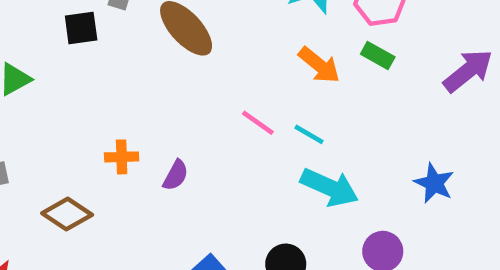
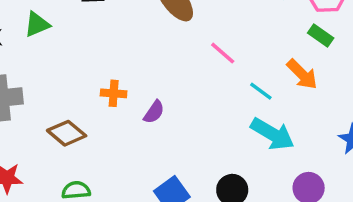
orange arrow: (319, 65) -> (302, 74), moved
pink line: (258, 123) -> (223, 53), moved

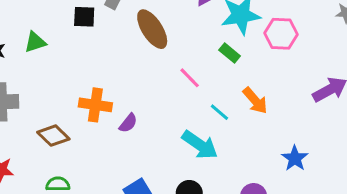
green rectangle: (321, 36) -> (230, 53), moved
orange cross: (114, 93) -> (95, 105), size x1.5
cyan arrow: (272, 134) -> (200, 145), moved

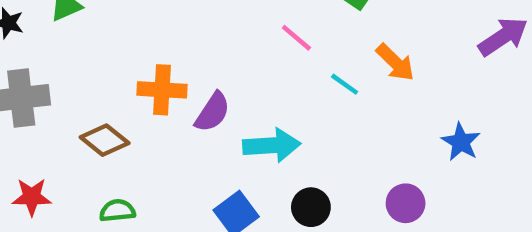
purple semicircle: (128, 123) -> (212, 112), size x1.4
cyan arrow: (200, 145) -> (272, 145), moved, turned -33

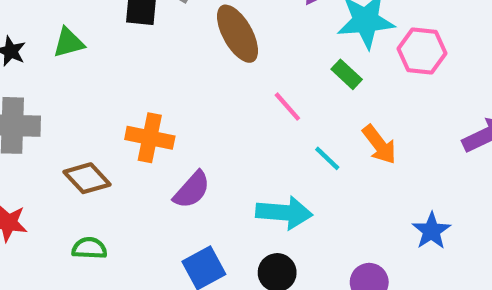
purple semicircle: (212, 112) -> (192, 190), moved
cyan arrow: (272, 145) -> (284, 213), moved

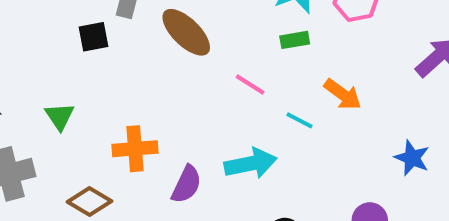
green triangle: (69, 43) -> (60, 116), moved, turned -32
green rectangle: (347, 74) -> (295, 40), turned -36
cyan arrow: (284, 213) -> (251, 164), moved

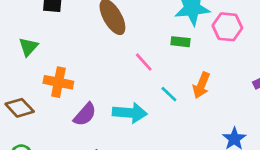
orange arrow: (343, 94) -> (201, 85), turned 60
green triangle: (60, 116) -> (28, 47), moved

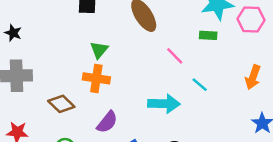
green triangle: (28, 47) -> (99, 50), moved
orange arrow: (201, 85) -> (253, 77), moved
purple semicircle: (85, 114) -> (107, 122), moved

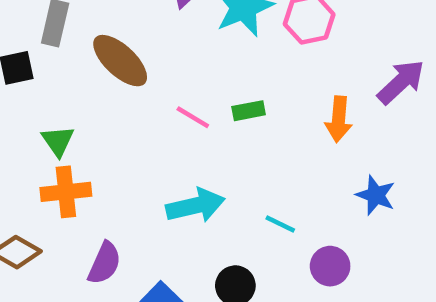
green rectangle: (208, 35) -> (249, 111), moved
cyan line: (200, 85) -> (280, 224), moved

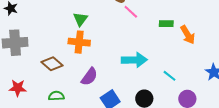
pink line: (193, 117) -> (131, 12), moved
orange arrow: (339, 119) -> (188, 35), moved, turned -48

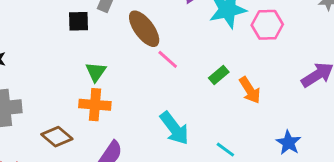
green rectangle: (166, 24) -> (219, 75), turned -40
cyan arrow: (134, 60) -> (174, 128), turned 55

